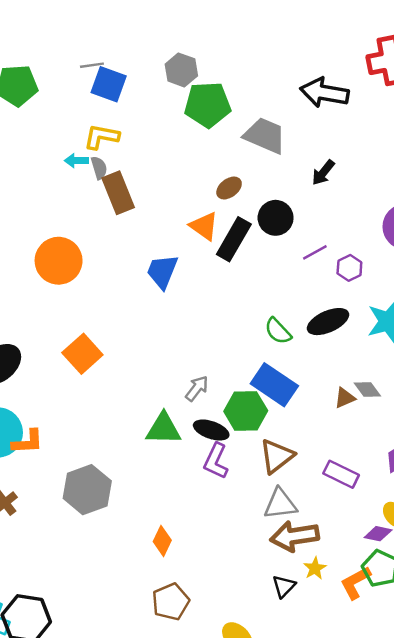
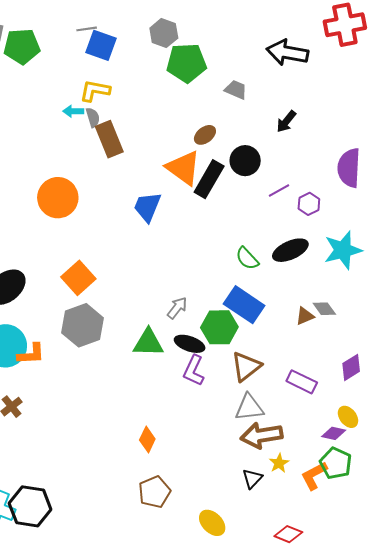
gray trapezoid: (265, 136) -> (236, 90), size x0.6
orange triangle: (204, 226) -> (183, 168), size x1.4
gray hexagon: (87, 490) -> (83, 325), moved

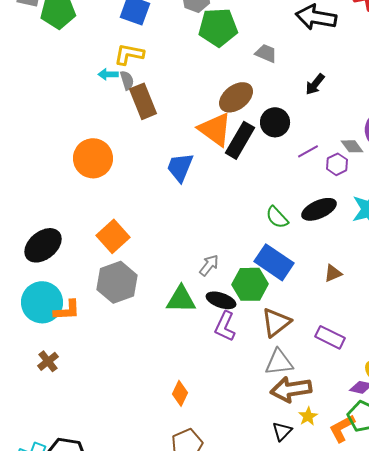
brown ellipse: (205, 135) -> (236, 97), size x1.6
gray diamond: (324, 309) -> (352, 146), moved

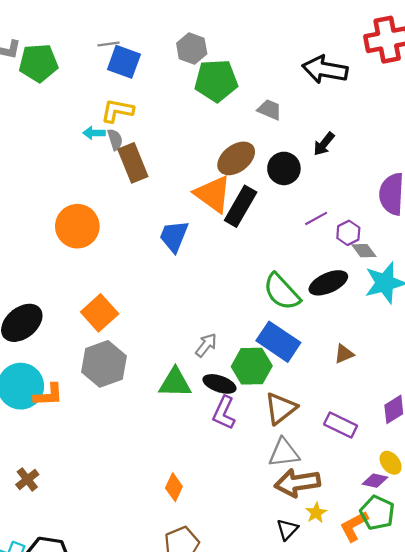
black circle: (275, 122) -> (284, 168), moved
gray diamond: (352, 146) -> (364, 251), moved
green semicircle: (277, 217) -> (282, 292), size x1.5
brown cross: (48, 361) -> (27, 479), moved

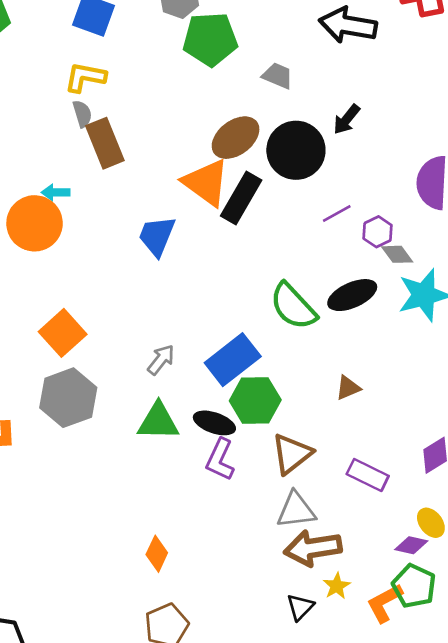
cyan arrow: (94, 133) -> (56, 192), moved
black circle: (284, 168) -> (296, 150), size x1.4
blue rectangle: (278, 342) -> (233, 360), moved, turned -72
gray arrow: (206, 345) -> (161, 360), moved
brown triangle: (344, 354) -> (348, 388), moved

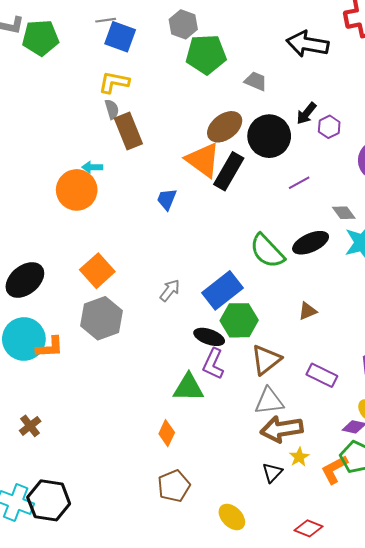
purple hexagon: (377, 232) -> (329, 127), moved
blue trapezoid: (157, 236) -> (167, 199), size x0.7
green triangle: (158, 422) -> (188, 388), moved

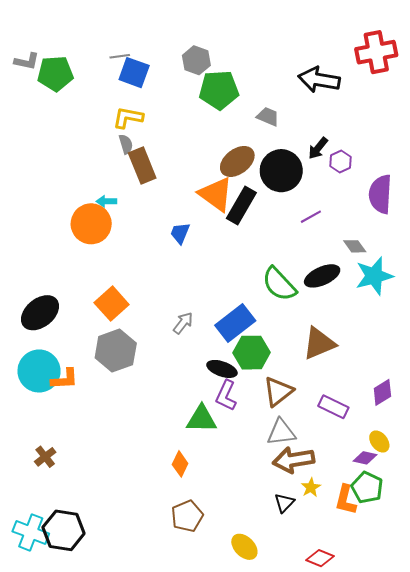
brown triangle: (307, 311) -> (319, 343), size x1.8
orange L-shape: (334, 469) -> (346, 500), turned -48

